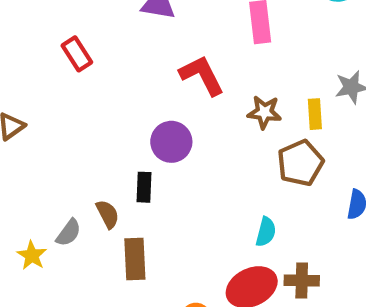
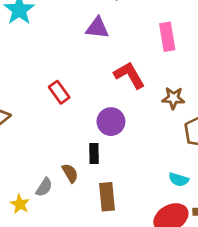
red rectangle: (77, 54) -> (59, 92), moved
cyan semicircle: (266, 232) -> (179, 180), turned 96
brown rectangle: (135, 259) -> (107, 197), moved

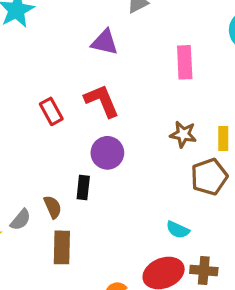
red L-shape: (129, 75) -> (102, 101), moved
brown rectangle: (107, 197) -> (62, 247), moved

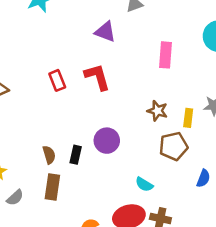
purple circle: (107, 153) -> (107, 141), moved
black rectangle: (83, 188) -> (76, 155), moved
gray semicircle: (21, 220) -> (15, 198), moved

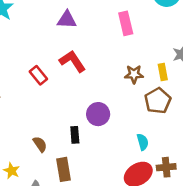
brown semicircle: (49, 155) -> (40, 144), moved
cyan semicircle: (144, 184) -> (143, 142), turned -119

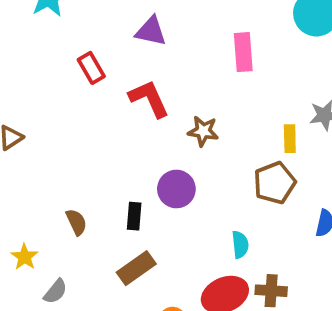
brown star: (134, 74) -> (203, 131), moved
red rectangle: (38, 75) -> (91, 68), moved
brown rectangle: (63, 169) -> (136, 268), moved, turned 55

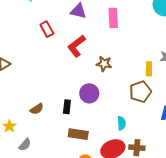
pink rectangle: (243, 52) -> (113, 18), moved
red L-shape: (149, 99) -> (76, 46), turned -105
brown semicircle: (76, 222) -> (37, 109), turned 80
brown rectangle: (136, 268) -> (78, 134), moved, turned 42

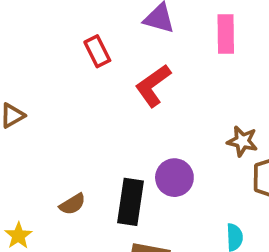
brown star: (104, 64) -> (242, 141), moved
black rectangle: (67, 107) -> (131, 202), size x1.6

